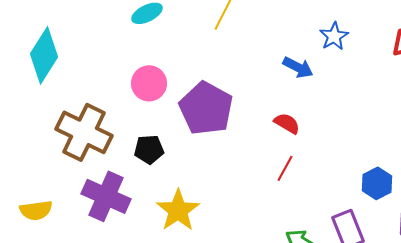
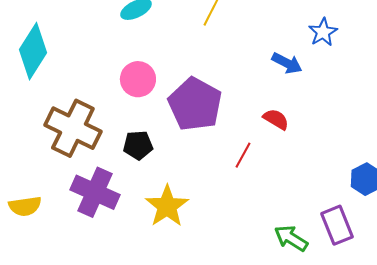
red line: (285, 168) -> (243, 155), moved

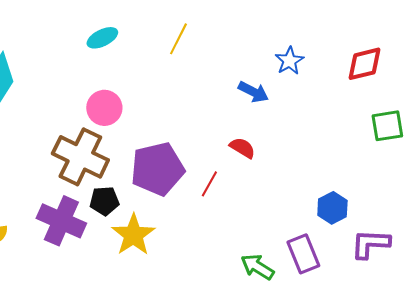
purple pentagon: (195, 104) -> (157, 169), moved, turned 30
brown cross: (73, 128) -> (80, 157), moved
black pentagon: (138, 145) -> (104, 201), moved

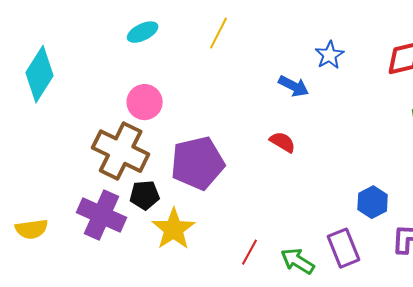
red line: (209, 184) -> (250, 252), moved

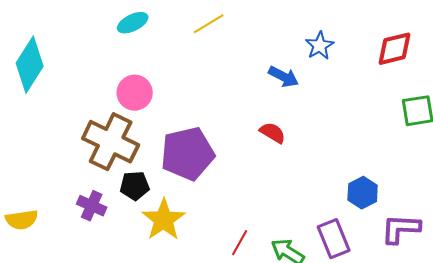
yellow line: (219, 33) -> (209, 24), turned 32
purple cross: (102, 215) -> (92, 206), size x0.6

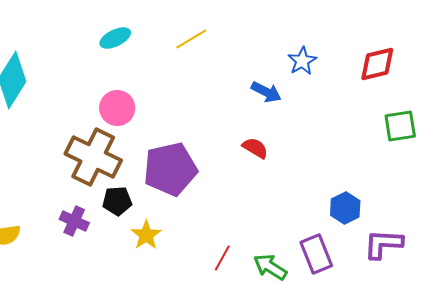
yellow star: (164, 220) -> (146, 235), size x0.7

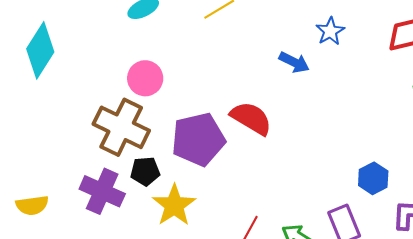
red semicircle: (255, 148) -> (251, 118), moved, size x1.6
purple cross: (74, 221) -> (102, 191), size x1.5
yellow star: (146, 235) -> (174, 205), size x1.4

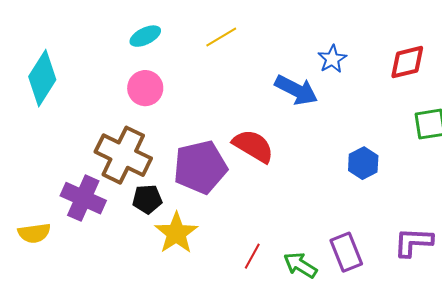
blue arrow: (294, 62) -> (296, 90), size x1.4
pink circle: (145, 78) -> (145, 88), moved
blue hexagon: (373, 178) -> (363, 163), moved
purple cross: (102, 191) -> (83, 198), moved

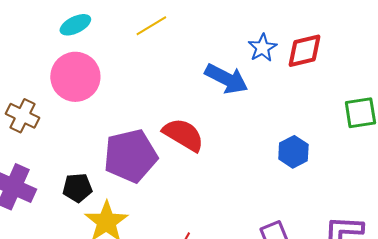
red diamond: (407, 62) -> (304, 51), moved
pink circle: (145, 88) -> (75, 77), size x1.4
brown cross: (123, 155) -> (22, 116), moved, size x0.6

